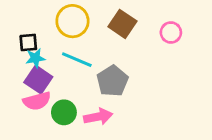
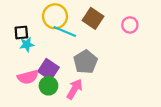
cyan line: (77, 60) -> (65, 31), moved
purple square: (38, 80) -> (48, 69), moved
pink arrow: (98, 117) -> (75, 89), turned -48

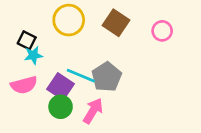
cyan line: (65, 31) -> (81, 76), moved
black square: (21, 33) -> (27, 40), turned 32
pink semicircle: (28, 77) -> (24, 85), moved

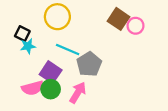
brown square: (116, 23) -> (119, 19), moved
cyan line: (81, 76) -> (68, 50), moved
pink semicircle: (24, 85) -> (32, 88), moved

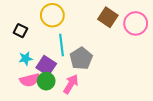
pink circle: (136, 26) -> (136, 23), moved, size x1.5
cyan star: (28, 46) -> (26, 58), moved
cyan line: (68, 50) -> (62, 45), turned 60

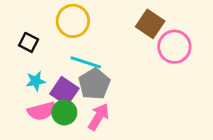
pink circle: (136, 23) -> (174, 47), moved
cyan line: (62, 45) -> (86, 62), turned -65
gray pentagon: (81, 58) -> (94, 84), moved

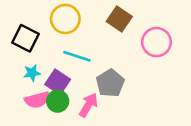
brown square: (150, 24) -> (119, 19), moved
black square: (29, 42) -> (26, 38), size x1.5
gray pentagon: (94, 84) -> (110, 83), moved

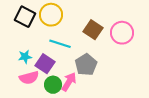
brown square: (119, 19) -> (93, 30), moved
black square: (26, 38) -> (25, 17), moved
green circle: (58, 101) -> (53, 85), moved

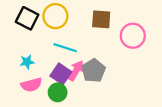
brown square: (93, 30) -> (101, 19), moved, turned -30
purple square: (45, 64) -> (61, 74), moved
pink arrow: (69, 82) -> (76, 71), moved

